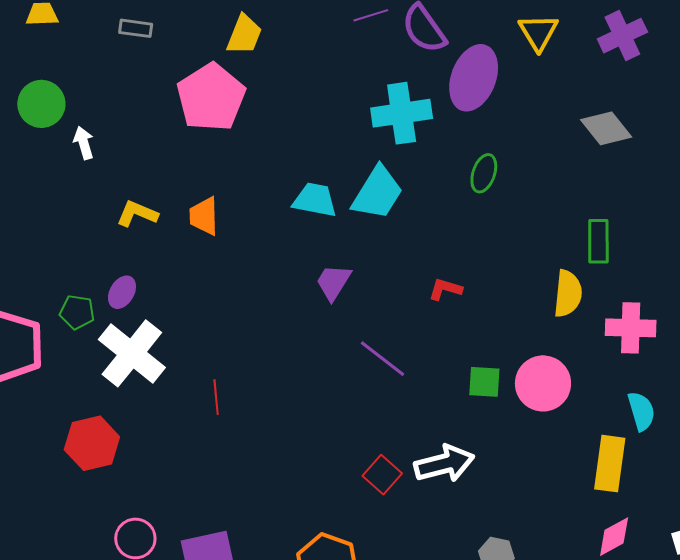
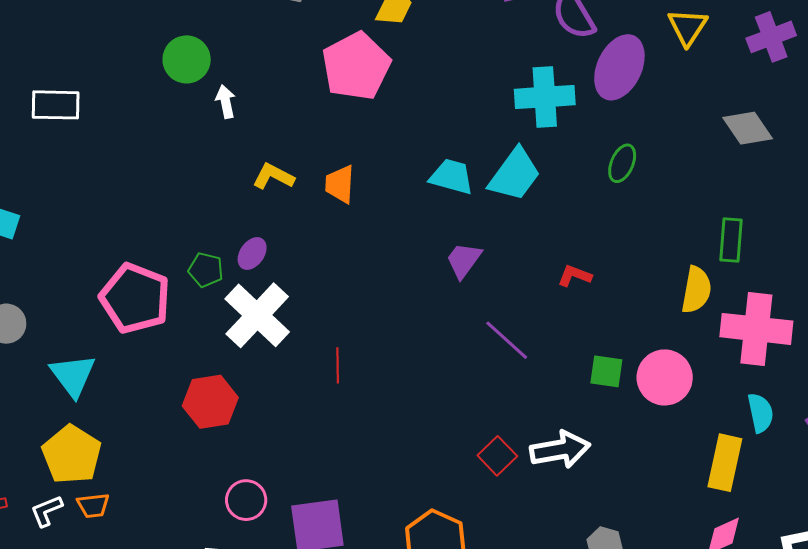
pink cross: (631, 328) -> (756, 329), size x1.4

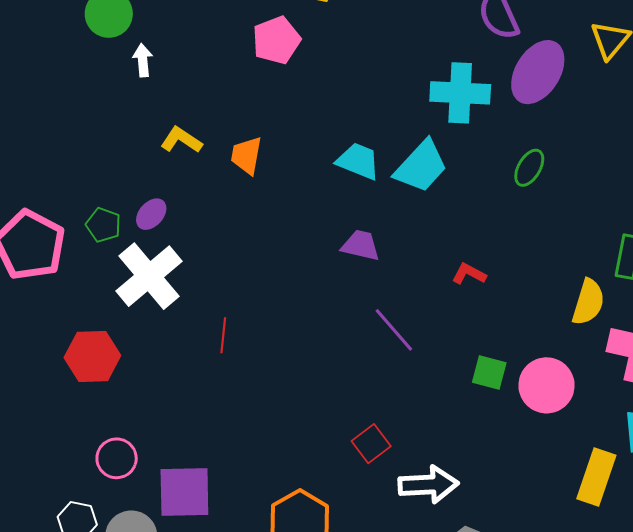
pink pentagon: (356, 66) -> (276, 40), size x0.7
purple trapezoid: (464, 260) -> (361, 245), turned 60
white arrow: (560, 450) -> (428, 485), moved

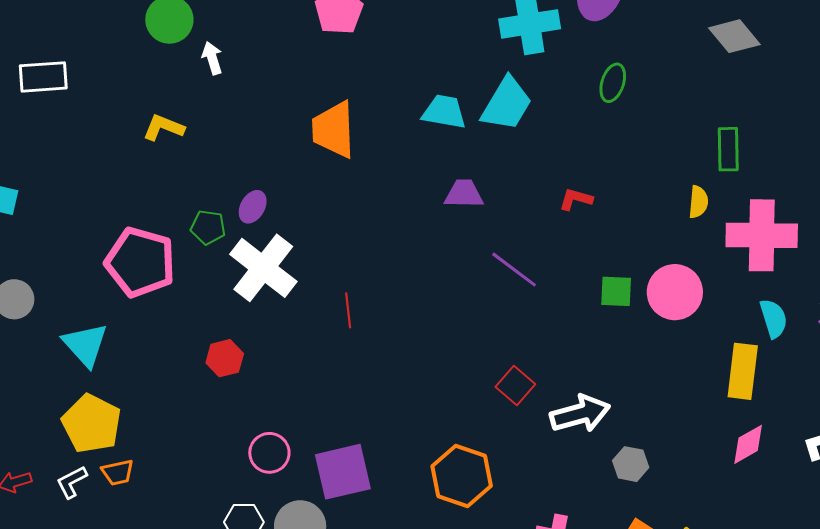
yellow L-shape: (181, 140) -> (164, 128), moved
orange trapezoid: (246, 155) -> (334, 130), size x1.5
yellow semicircle: (588, 302) -> (698, 202), size x0.7
red hexagon: (92, 356) -> (225, 358), size x0.7

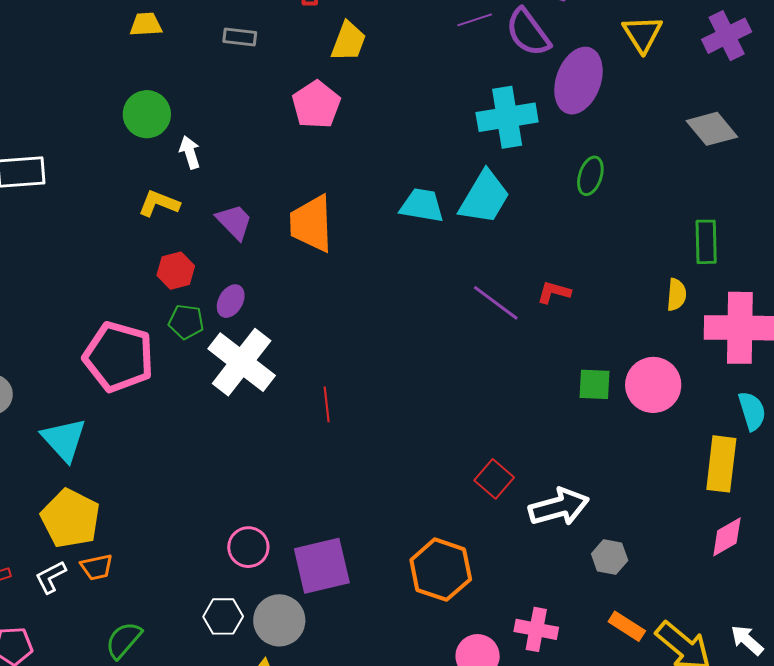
yellow L-shape: (164, 128) -> (159, 203), moved
purple trapezoid: (464, 194) -> (234, 222), moved, turned 45
purple line: (514, 270) -> (496, 303), moved
red hexagon: (225, 358) -> (176, 271), moved

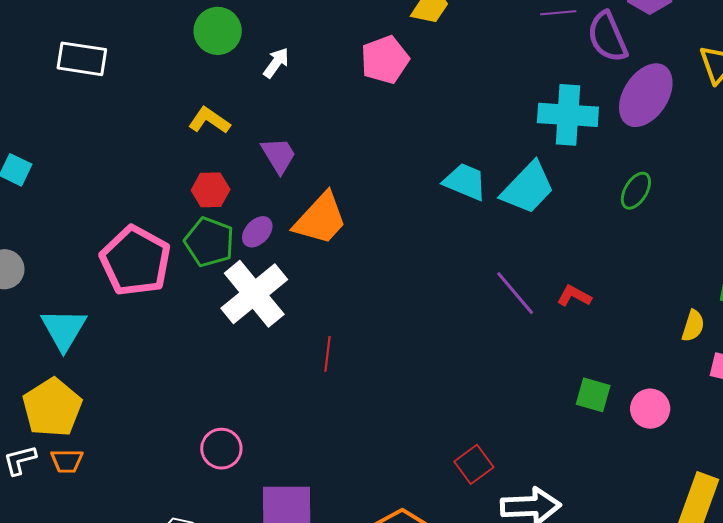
white arrow: (190, 152) -> (276, 63), moved, turned 40
orange trapezoid: (311, 224) -> (321, 219), moved, turned -148
green pentagon: (186, 322) -> (209, 242), size x1.4
pink circle: (653, 385) -> (650, 409), size x0.7
pink circle: (248, 547) -> (221, 449), moved

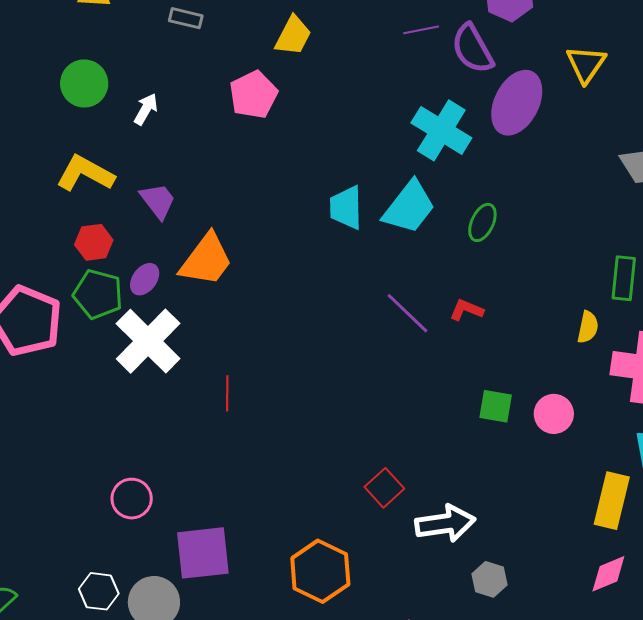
cyan cross: (568, 115) -> (441, 130), turned 34
yellow L-shape: (209, 121) -> (85, 173), size x1.4
cyan trapezoid: (465, 182) -> (346, 208), turned -108
green ellipse: (636, 191) -> (482, 222), moved

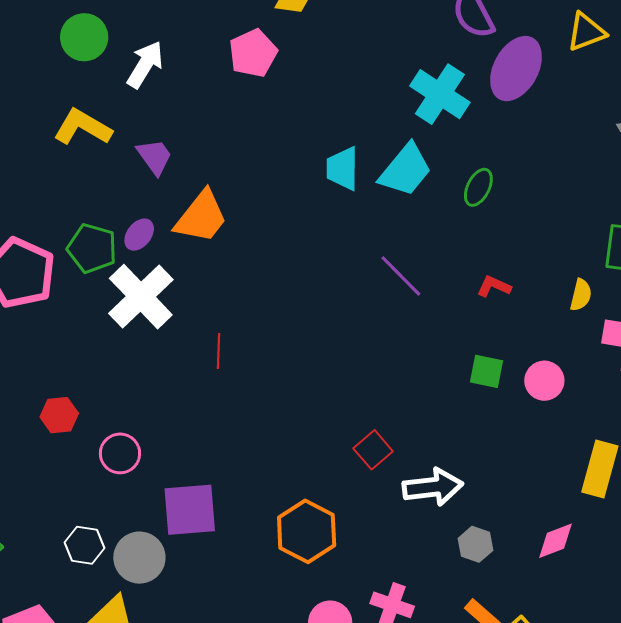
yellow triangle: (586, 64) -> (586, 32), turned 33
white arrow: (146, 109) -> (145, 65), size x1.5
red hexagon: (94, 242) -> (59, 415), moved
red L-shape: (466, 310) -> (494, 286), moved
pink diamond: (608, 574) -> (556, 541), moved

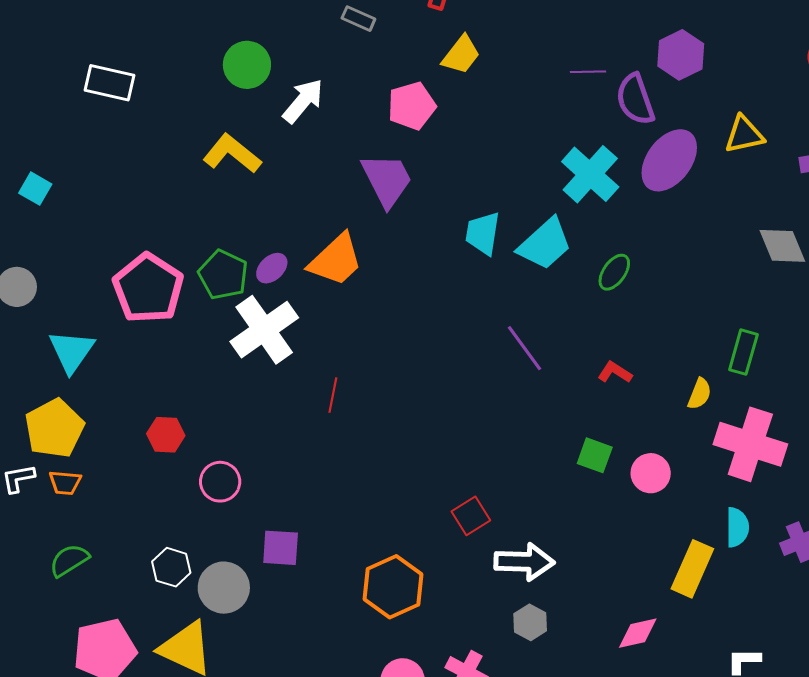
purple trapezoid: (155, 157) -> (387, 180), moved, size x1.5
purple square: (190, 510) -> (281, 548), size x0.7
gray hexagon: (476, 544) -> (530, 622), moved

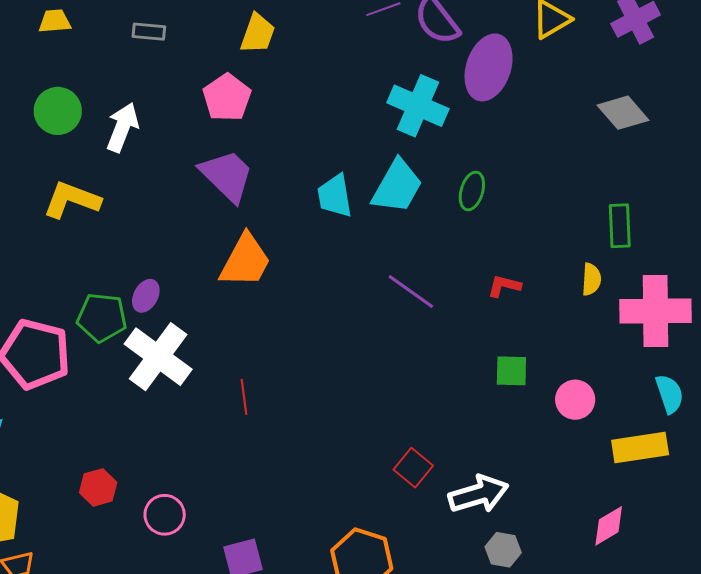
orange trapezoid: (336, 260) -> (245, 261), moved
pink circle: (651, 473) -> (575, 400), moved
yellow rectangle: (692, 569) -> (640, 448), turned 76

